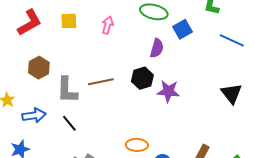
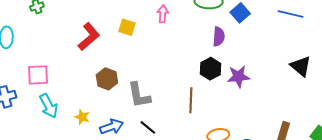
yellow square: (69, 21) -> (127, 27), turned 30
pink arrow: (108, 25) -> (163, 14), moved
brown line: (101, 82) -> (191, 100), moved, turned -65

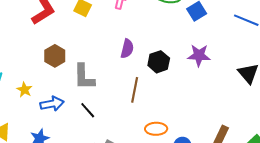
purple semicircle: (219, 37) -> (127, 49), moved
purple star: (239, 77) -> (199, 55), moved

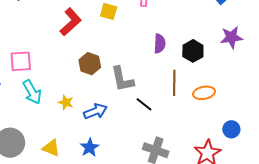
black line: (88, 110) -> (144, 104), moved
orange ellipse: (156, 129) -> (204, 93), moved

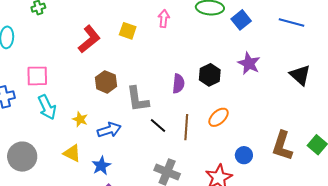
purple star: (231, 37) -> (249, 63), turned 30
purple semicircle: (160, 44) -> (178, 84), moved
brown line: (174, 83) -> (186, 127), moved
orange ellipse: (204, 93) -> (219, 117), turned -35
yellow triangle: (51, 148) -> (72, 153), moved

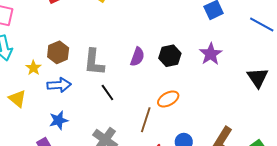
brown hexagon: (106, 82) -> (58, 52), moved
brown line: (186, 127) -> (146, 120), moved
blue star: (101, 166) -> (59, 120), moved

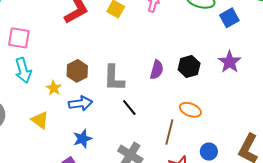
orange ellipse: (168, 99) -> (190, 110), turned 55

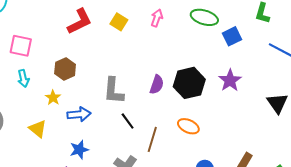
black hexagon: (189, 67) -> (189, 83), size x1.4
cyan arrow: (23, 70) -> (23, 78), size x0.7
brown hexagon: (77, 71) -> (65, 69), moved
brown line: (169, 132) -> (152, 139), moved

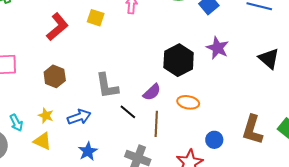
cyan arrow: (23, 78) -> (16, 123), moved
purple semicircle: (157, 85) -> (152, 92), moved, turned 42
yellow star: (53, 98) -> (46, 116), moved

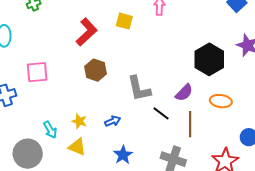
brown hexagon: (55, 76) -> (96, 70), moved
blue arrow: (79, 117) -> (113, 121), size x0.7

